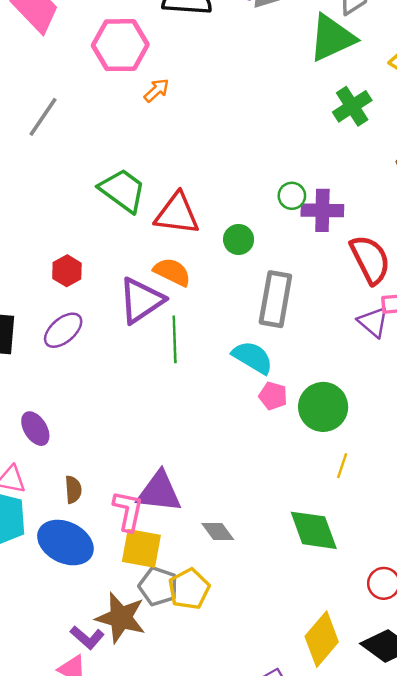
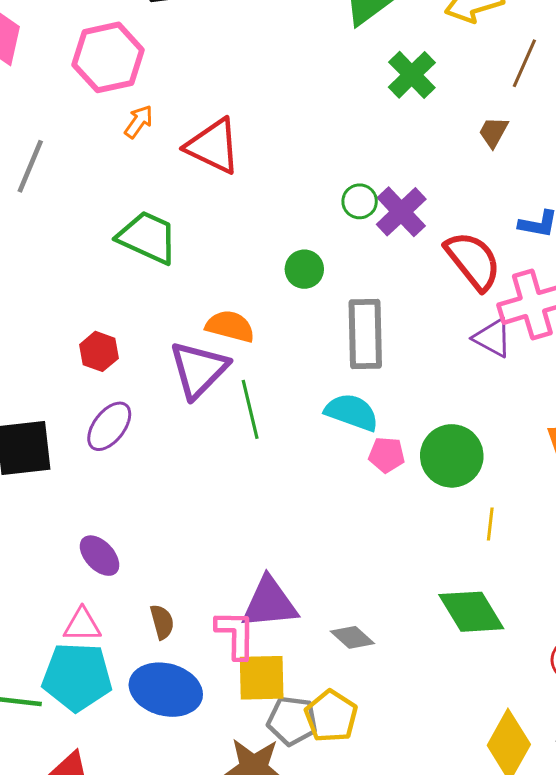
orange arrow: (157, 90) -> (139, 122), moved
purple cross: (322, 210) -> (401, 212), turned -33
red triangle: (177, 214) -> (213, 146), moved, turned 30

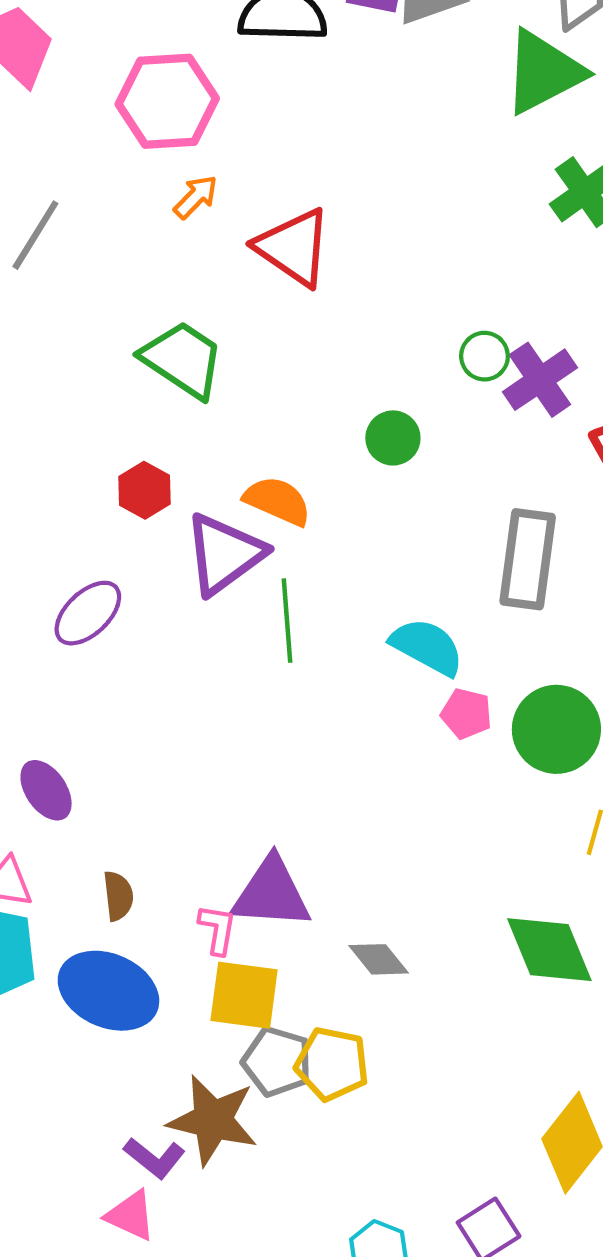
gray rectangle: (365, 334) -> (528, 559), moved
red hexagon: (99, 351) -> (144, 490), moved
pink L-shape: (236, 634) -> (217, 929), size x0.7
yellow pentagon: (331, 716) -> (332, 1064), turned -30

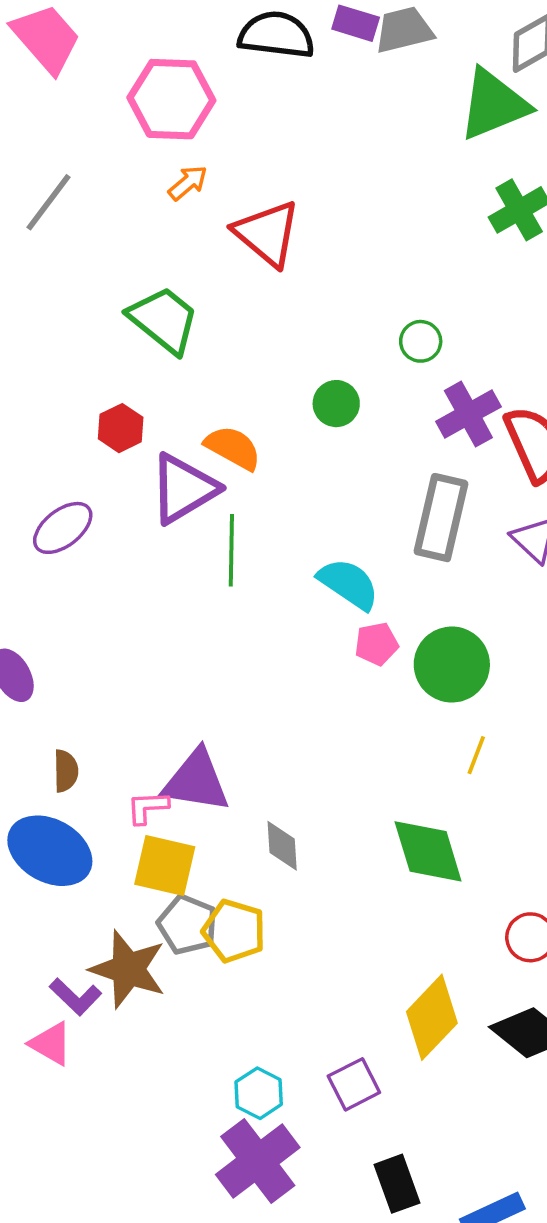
purple cross: (540, 380) -> (468, 414), moved
pink pentagon: (466, 714) -> (376, 644), turned -30
pink L-shape: (217, 929) -> (147, 807), turned -108
gray diamond: (379, 959) -> (282, 846), turned 30

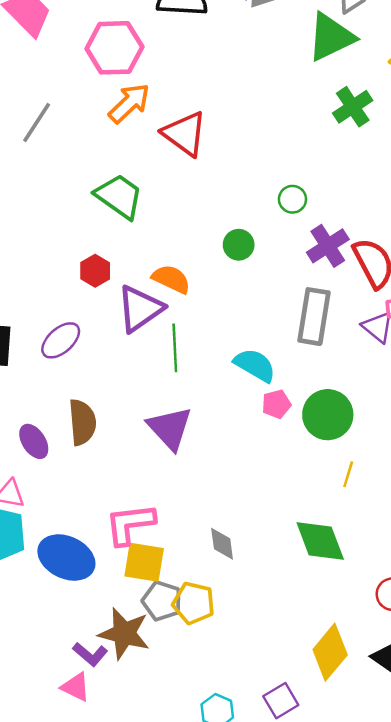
orange arrow: (188, 183) -> (129, 103), size x1.6
brown semicircle: (66, 771) -> (82, 422), moved, size x1.6
purple triangle: (196, 781) -> (170, 428), moved, turned 42
pink L-shape: (147, 807) -> (130, 524), size x1.8

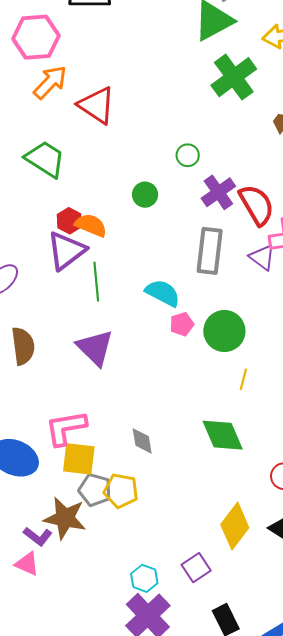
green cross: (353, 107) -> (234, 77), size x1.4
red hexagon: (95, 271) -> (69, 221), moved

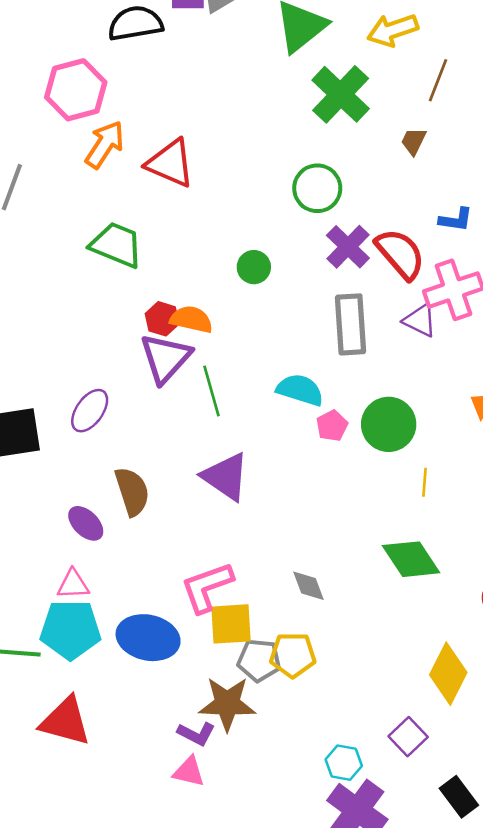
green circle: (188, 155) -> (317, 188), moved, size x1.6

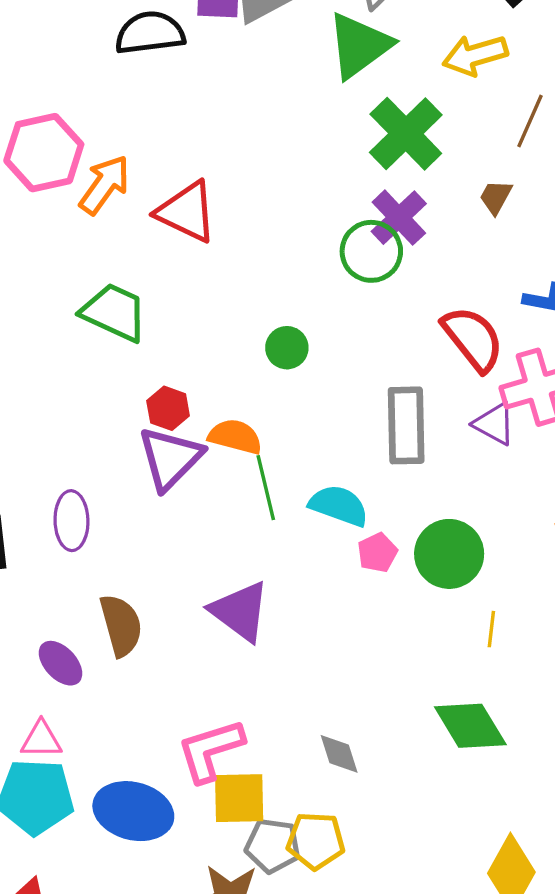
pink hexagon: (76, 90) -> (44, 153), moved
purple cross: (348, 247) -> (399, 218), moved
orange semicircle: (191, 319) -> (235, 437), moved
green line: (212, 391) -> (266, 488), moved
purple ellipse: (90, 411) -> (71, 521), turned -39

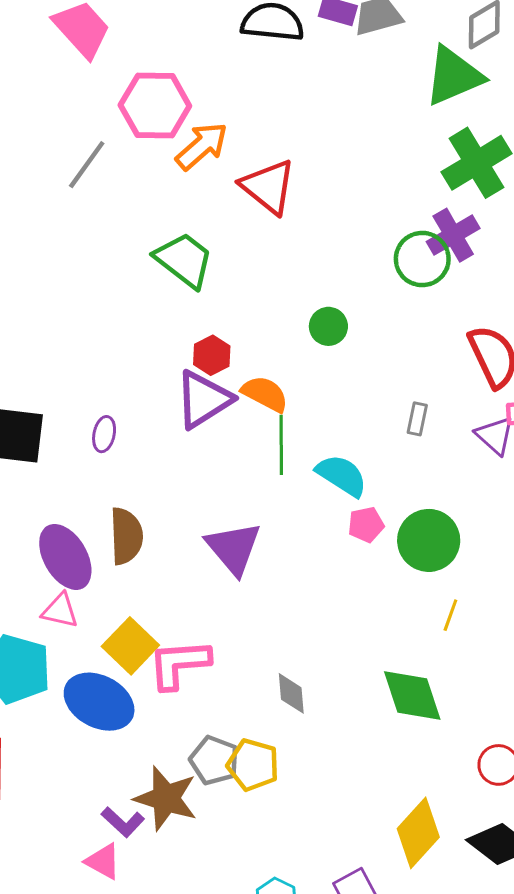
gray rectangle: (406, 425) -> (417, 419), size x0.5
purple ellipse: (71, 521) -> (104, 434), size x0.7
purple ellipse: (61, 663) -> (65, 557), size x1.5
pink triangle: (41, 740) -> (60, 611), moved
yellow square: (239, 798) -> (130, 646), moved, turned 32

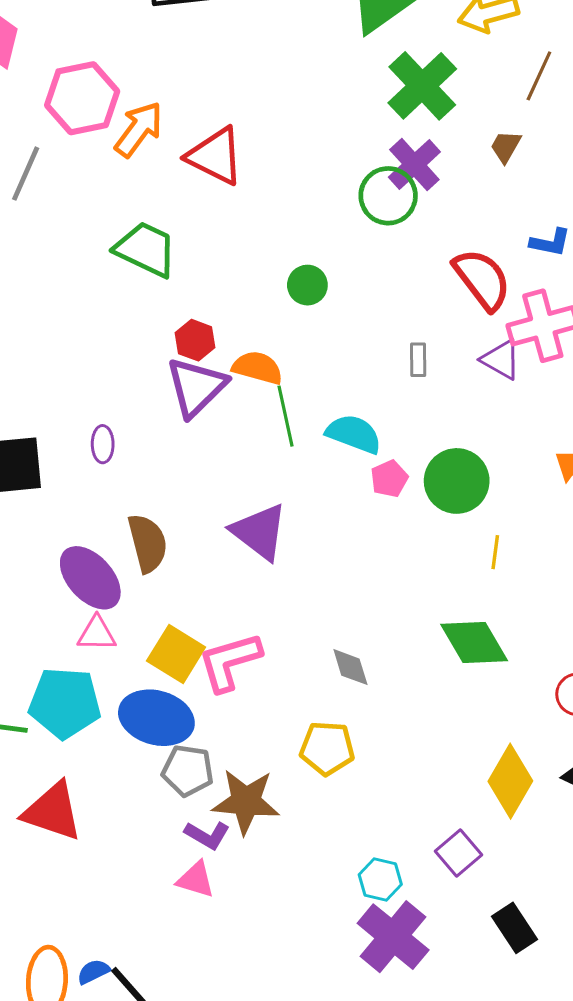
gray pentagon: (214, 760) -> (188, 771), moved

